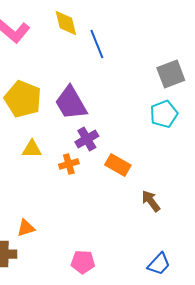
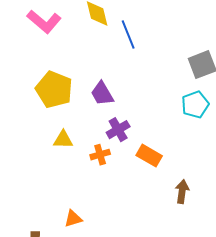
purple trapezoid: (71, 103) -> (102, 94), size x0.7
brown arrow: (151, 201) -> (182, 192), turned 45
orange triangle: (26, 228) -> (73, 219), moved

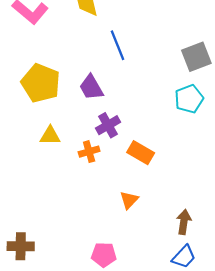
blue line: (128, 35) -> (117, 45), moved
brown arrow: (182, 192) -> (184, 222), moved
orange triangle: (73, 219) -> (129, 200), moved, turned -30

